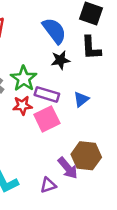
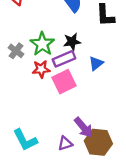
black star: (60, 60) -> (72, 42), moved
purple rectangle: (47, 94) -> (64, 59), turned -40
brown hexagon: (86, 156) -> (98, 142), moved

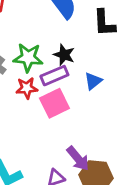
black star: (72, 42) -> (64, 55), turned 30
green star: (42, 44) -> (28, 58), turned -30

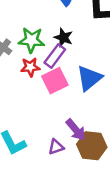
purple rectangle: (54, 76) -> (55, 56), turned -30
blue triangle: (93, 81) -> (89, 78), moved, size x1.6

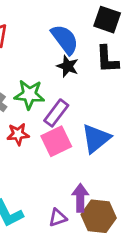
black star: (63, 38) -> (68, 66), moved
red star: (30, 67) -> (18, 134), moved
purple arrow: (76, 130) -> (80, 198), turned -140

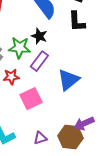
black star: (68, 66) -> (39, 36), moved
pink square: (56, 141) -> (31, 99), moved
purple arrow: (80, 198) -> (84, 124), moved, turned -114

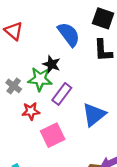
black star: (39, 36) -> (52, 64), moved

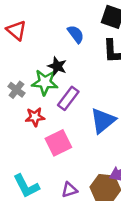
blue semicircle: (69, 34) -> (76, 34), size x0.7

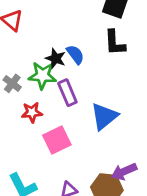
blue semicircle: (76, 34) -> (75, 54), moved
purple rectangle: (68, 98) -> (67, 93), turned -60

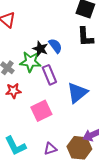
red star: (32, 112) -> (13, 91), moved

